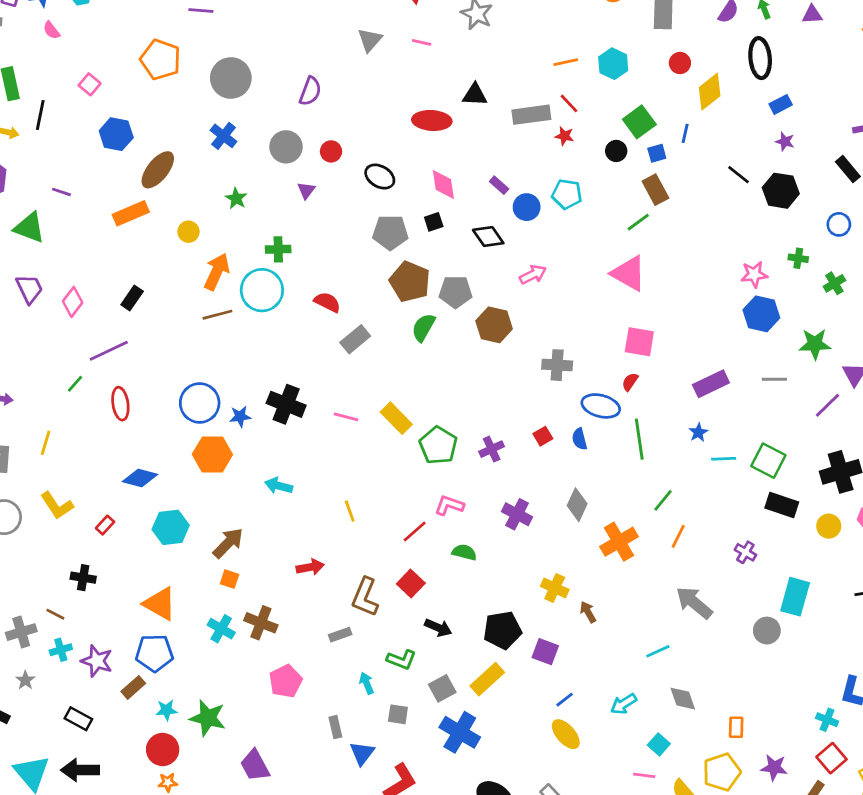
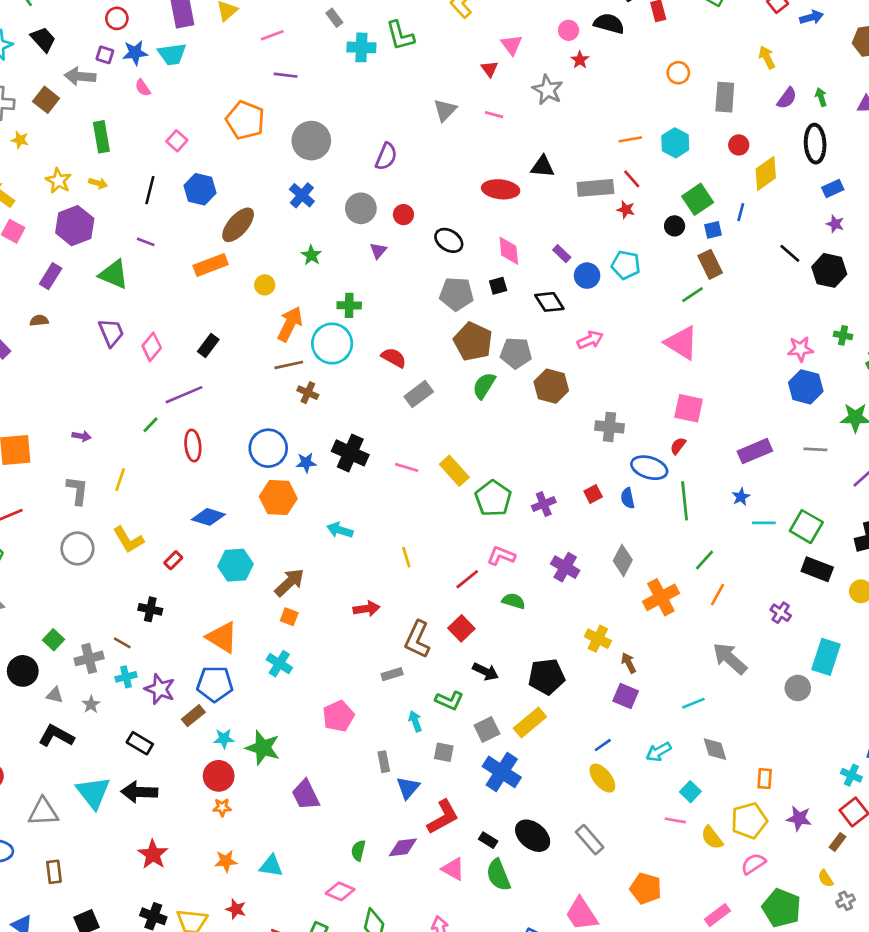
black line: (40, 115) -> (150, 190), moved
brown cross: (261, 623) -> (308, 393), moved, size x0.7
purple square: (545, 652) -> (626, 696), moved

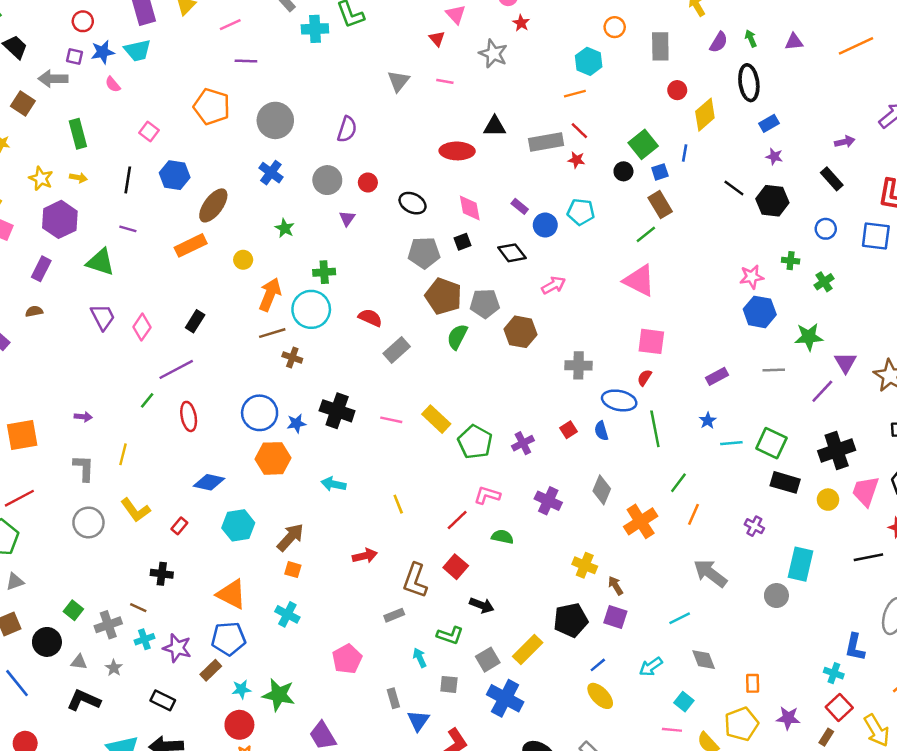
cyan hexagon: (675, 143) -> (589, 61), moved
purple rectangle: (755, 451) -> (717, 376), size x0.7
black pentagon: (547, 677) -> (571, 620), moved

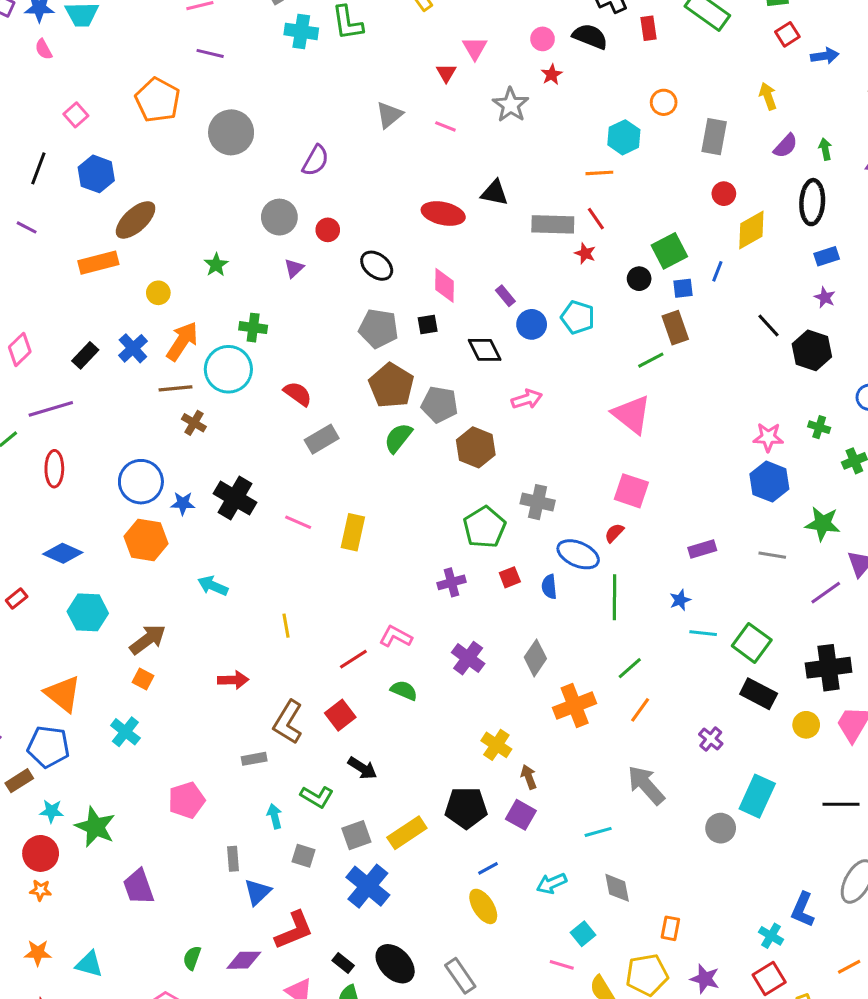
blue cross: (271, 173) -> (133, 348), moved
yellow rectangle: (436, 419) -> (353, 532), turned 48
green pentagon: (475, 442) -> (485, 527), moved

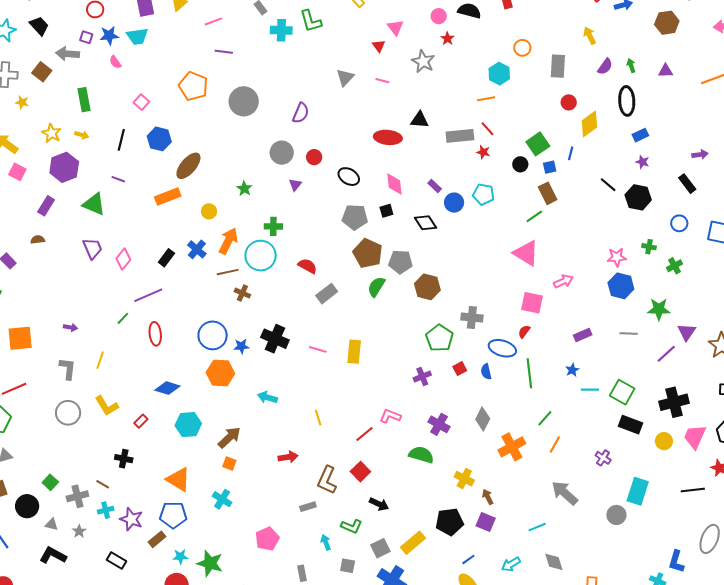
pink arrow: (527, 399) -> (563, 281), moved
green semicircle: (404, 690) -> (421, 455), moved, size x1.4

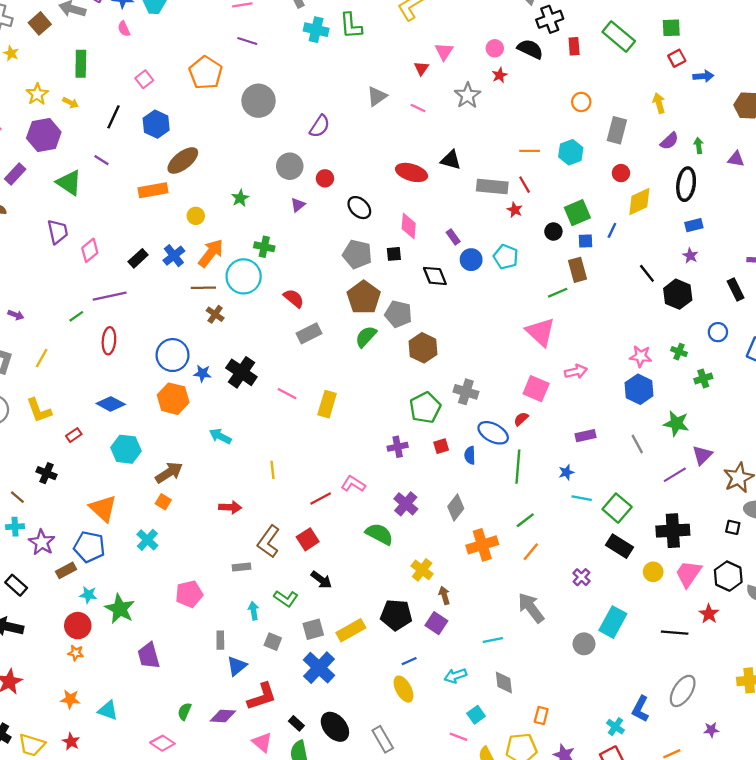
cyan hexagon: (499, 74) -> (571, 152), moved
gray line: (629, 334) -> (637, 444), turned 48

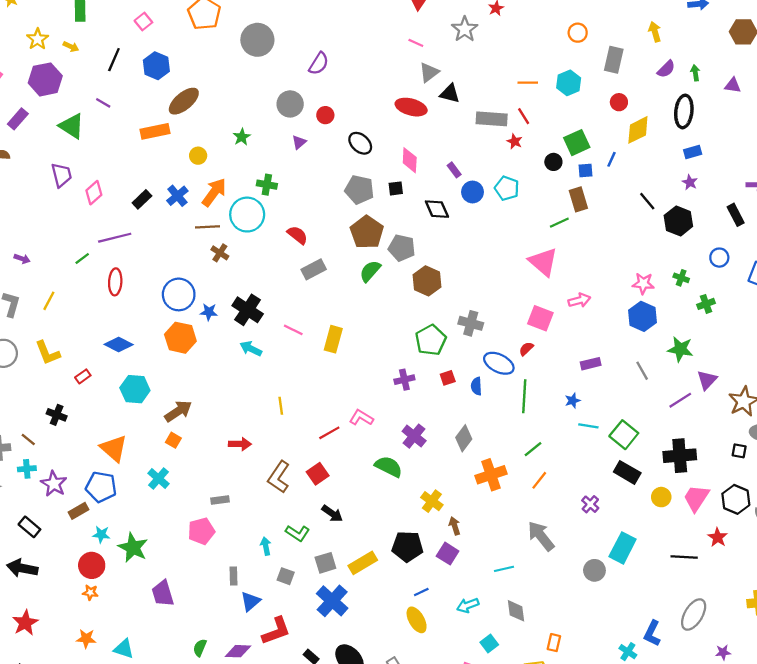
gray triangle: (377, 96) -> (429, 72), moved
cyan arrow: (220, 436) -> (251, 349), moved
gray rectangle: (242, 567) -> (220, 500), moved

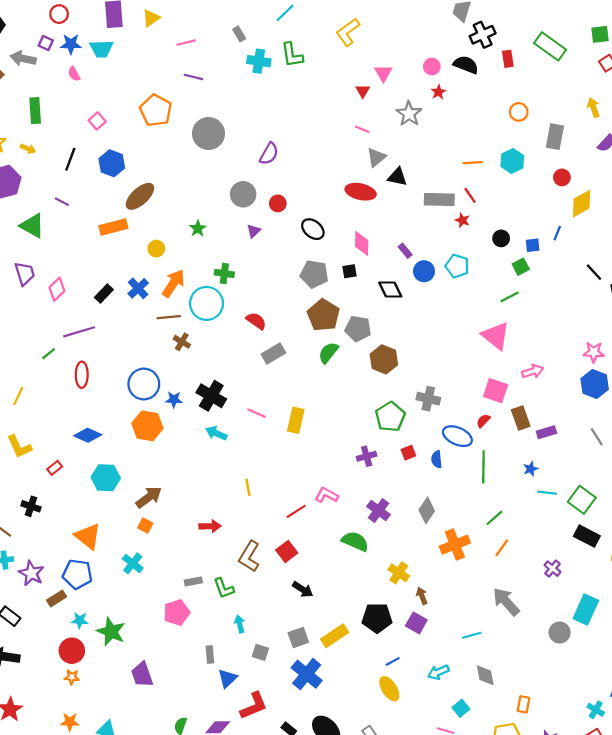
green square: (577, 143) -> (521, 267), moved, size x0.7
brown rectangle: (578, 199) -> (521, 418), moved
green L-shape: (298, 533) -> (224, 588), moved, turned 40

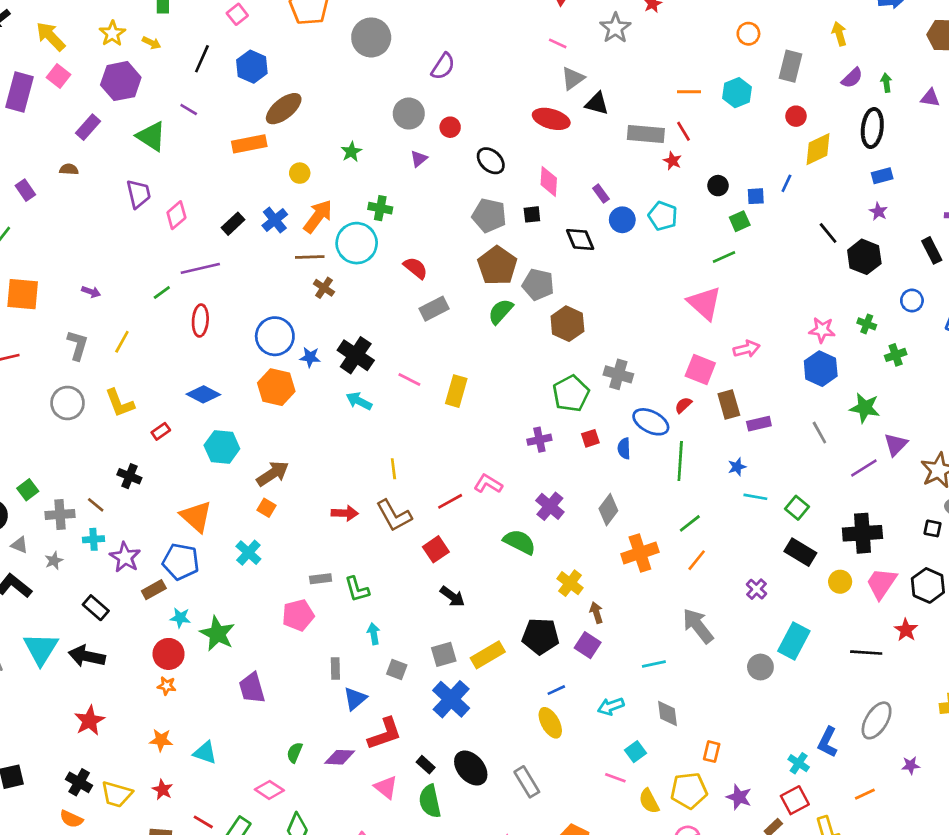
green square: (582, 500) -> (797, 508), size x0.7
brown L-shape: (249, 556) -> (394, 516), moved, turned -64

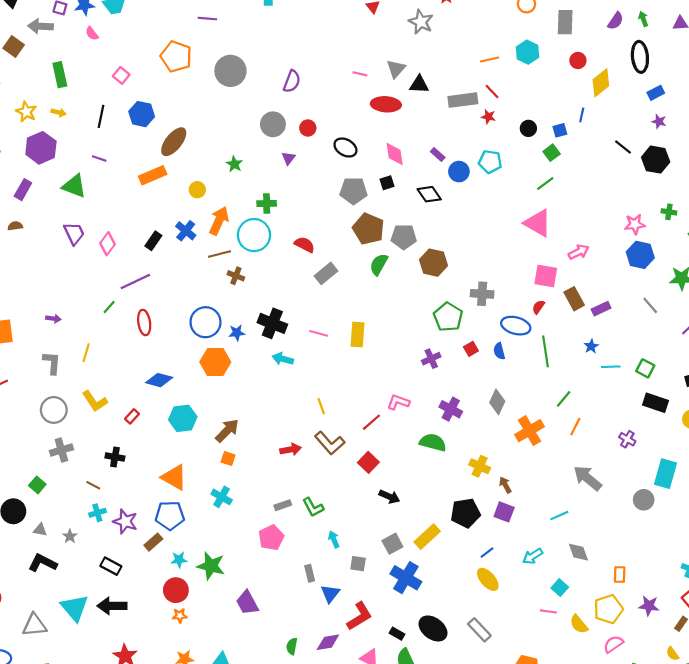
pink line: (558, 43) -> (360, 74), moved
gray cross: (60, 514) -> (61, 450), moved

